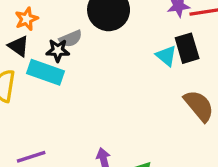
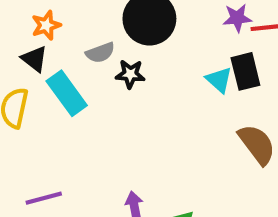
black star: (58, 50) -> (130, 74), moved
cyan rectangle: (45, 72) -> (67, 93), turned 32

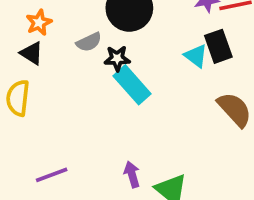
cyan rectangle: (67, 93) -> (132, 85), moved

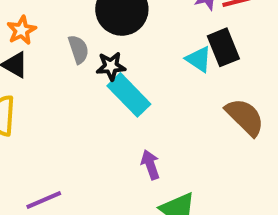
gray semicircle: (89, 42) -> (78, 49), turned -80
purple arrow: (132, 174) -> (150, 165), moved

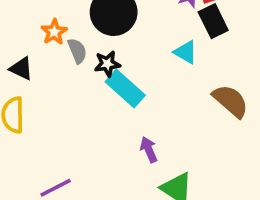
orange star: (22, 30) -> (54, 32), moved
black rectangle: (223, 47) -> (213, 21), moved

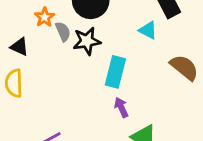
black star: (107, 64) -> (87, 41), size x1.4
cyan rectangle: (125, 88) -> (115, 72), moved, turned 64

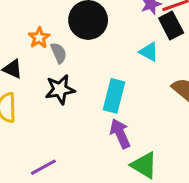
black star: (87, 41) -> (60, 89), moved
purple arrow: (121, 107) -> (120, 134), size x1.4

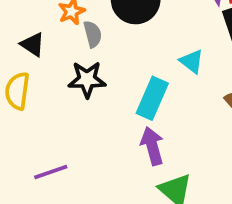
cyan triangle: (149, 52) -> (192, 61), moved

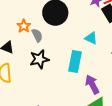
purple arrow: (152, 146) -> (92, 84), moved

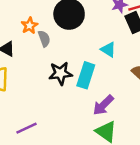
black star: (39, 59) -> (60, 73), moved
purple arrow: (92, 84) -> (103, 105), turned -114

